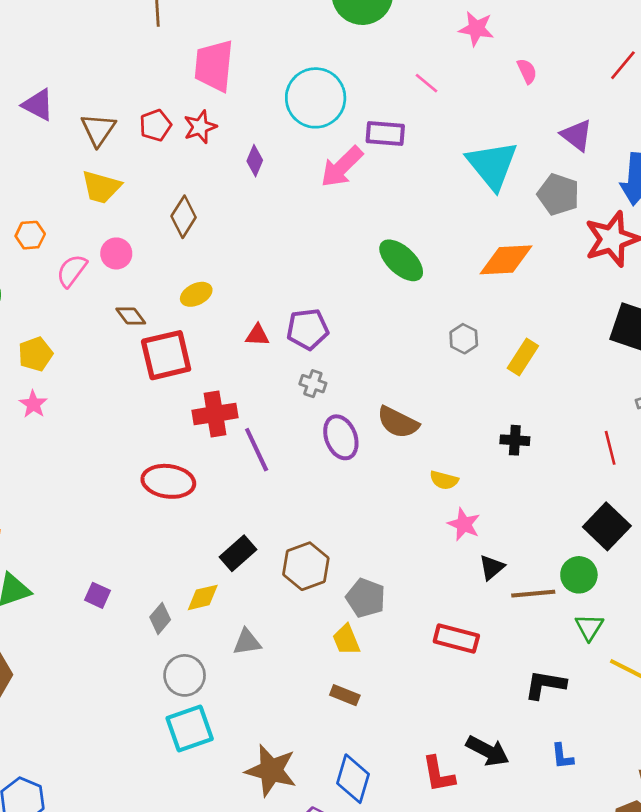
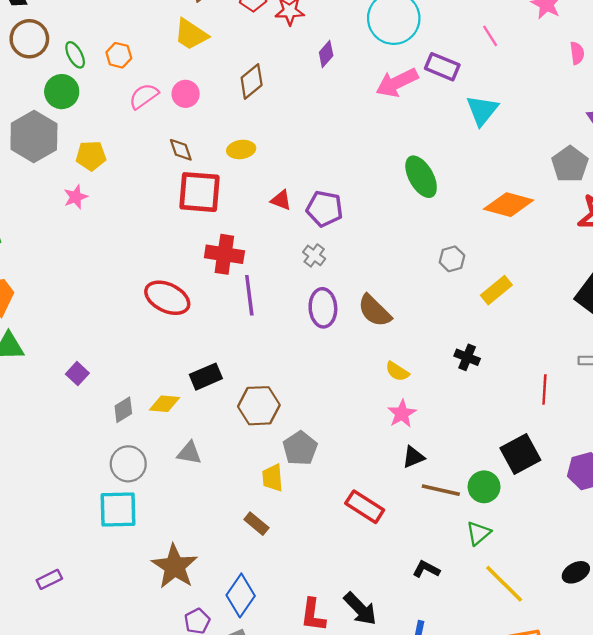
cyan triangle: (492, 165) -> (482, 110), moved, size x0.7
black L-shape: (545, 685) -> (426, 569), size x0.7

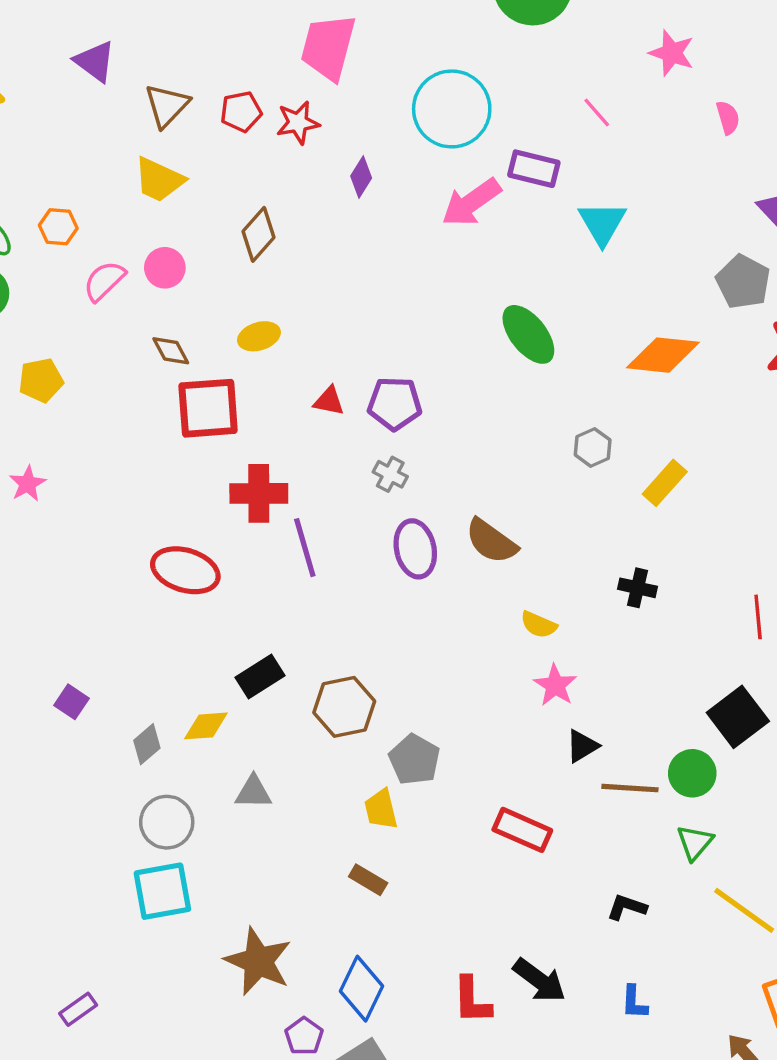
pink star: (76, 197) -> (28, 484), moved

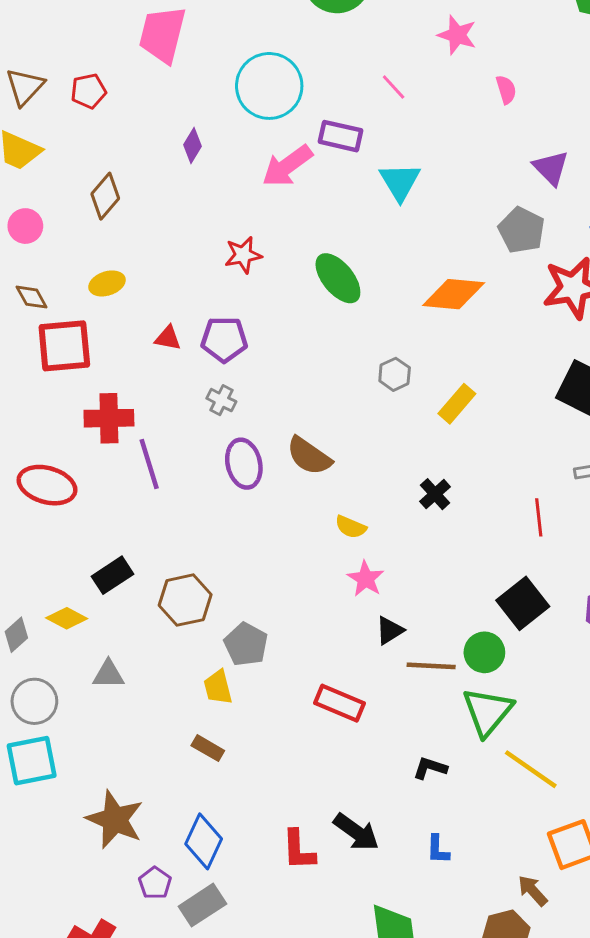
red star: (298, 123) -> (243, 255), moved
black cross: (638, 588) -> (435, 494), turned 36
yellow diamond: (206, 726) -> (67, 618), turned 33
green triangle: (695, 842) -> (488, 712), size x1.6

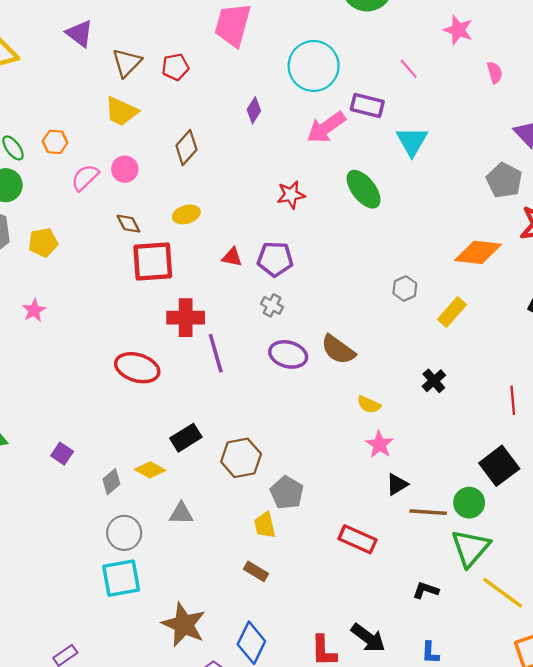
green ellipse: (338, 278) -> (364, 189), moved
orange diamond: (454, 294) -> (478, 252), moved
purple ellipse: (244, 464) -> (288, 354), turned -63

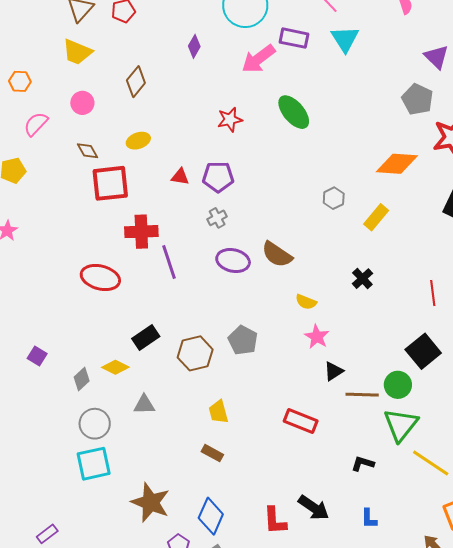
cyan triangle: (412, 141) -> (345, 39), moved
pink semicircle: (85, 178) -> (36, 124), moved
gray cross: (272, 305) -> (217, 218), turned 36
gray pentagon: (287, 493) -> (243, 340), moved

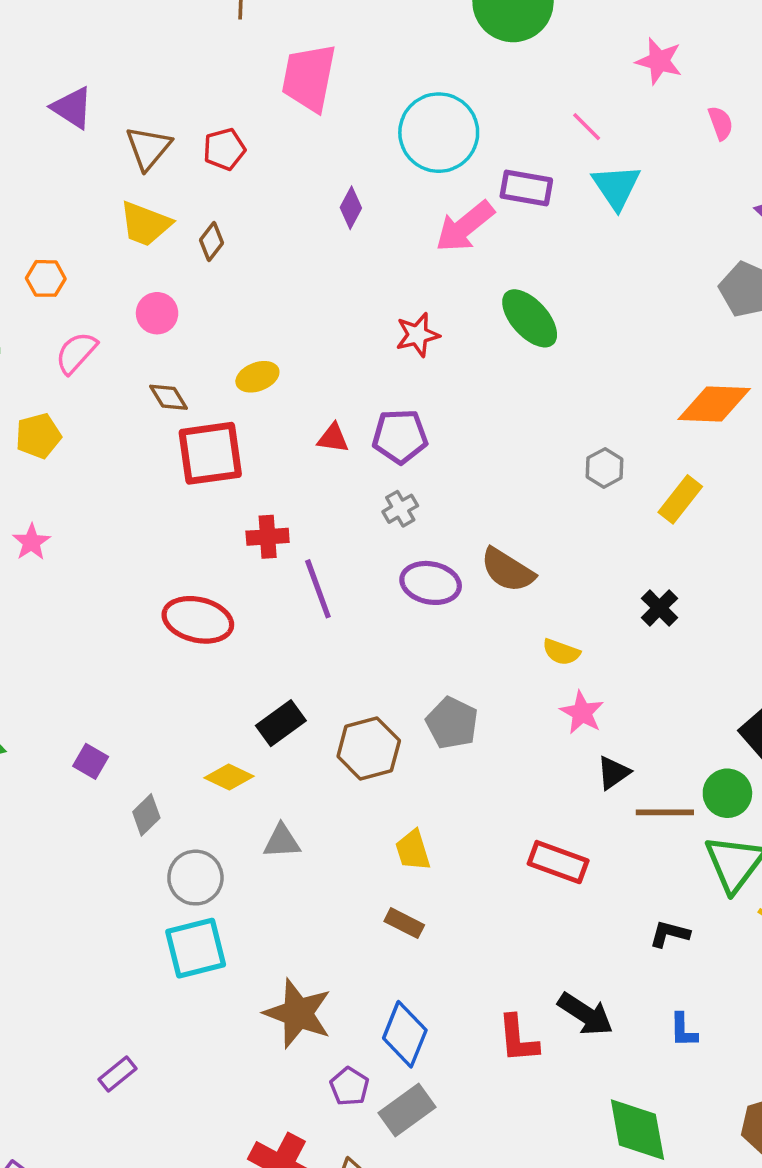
brown diamond: (136, 82) -> (212, 242), moved, size x0.7
red cross: (141, 232) -> (268, 537), size x0.7
gray diamond: (82, 379) -> (146, 815), moved

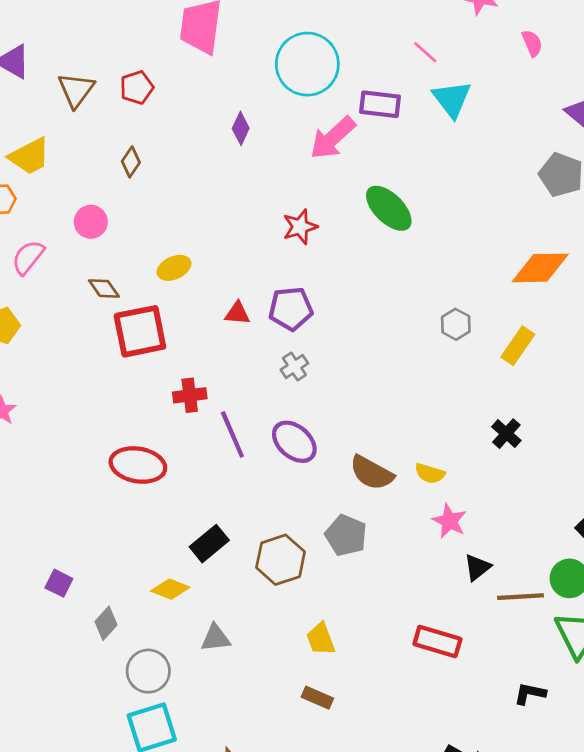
yellow trapezoid: (145, 224) -> (29, 156), moved, turned -45
brown semicircle: (508, 570) -> (372, 473), moved
purple ellipse: (431, 583) -> (294, 442), moved, turned 33

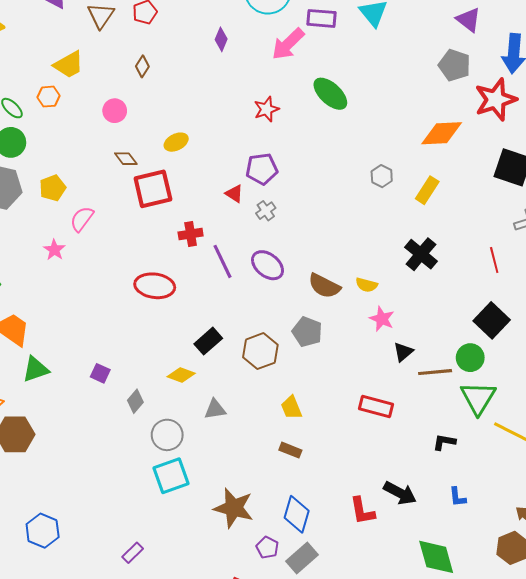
pink semicircle: (28, 257) -> (82, 219), moved
red triangle: (237, 313) -> (234, 194), moved, turned 30
black cross: (506, 434) -> (421, 254), size x1.5

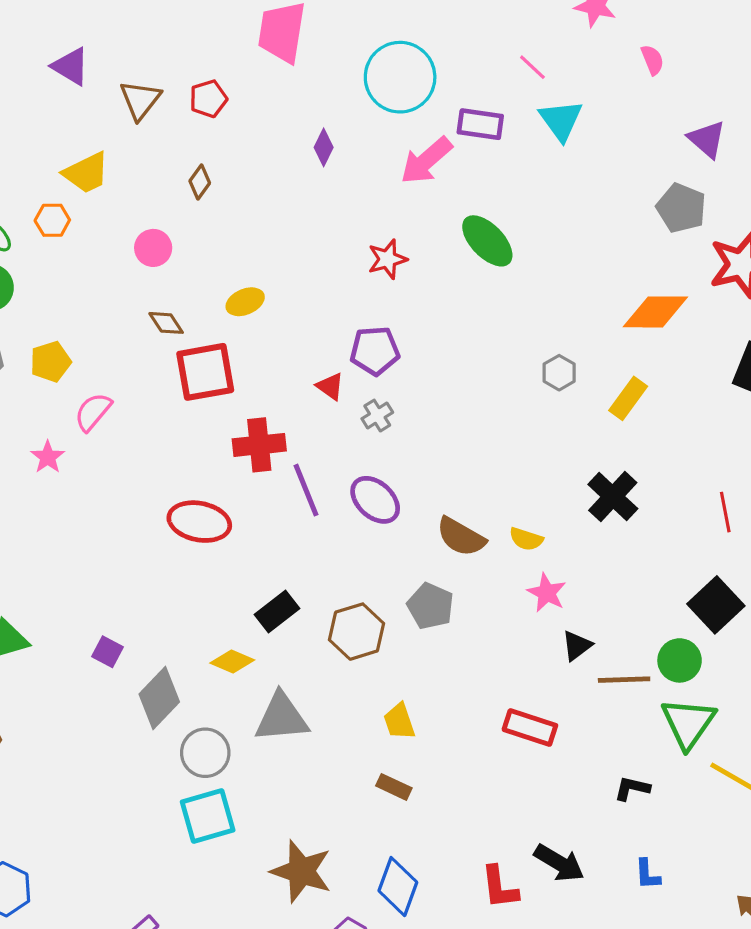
red cross: (191, 234) -> (259, 445), size x1.4
gray diamond: (135, 401) -> (159, 698), size x1.6
gray triangle: (215, 409) -> (281, 717), size x1.6

